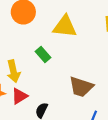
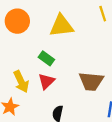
red triangle: (19, 96) -> (46, 81), moved

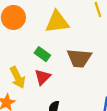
brown trapezoid: (91, 81) -> (79, 58), moved

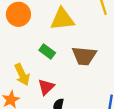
red triangle: (43, 77) -> (46, 87), moved

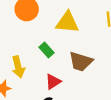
red triangle: (46, 87) -> (53, 82), moved

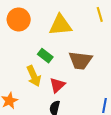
yellow arrow: (18, 67) -> (34, 76), moved

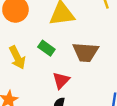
yellow arrow: (34, 76) -> (17, 58), moved

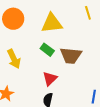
green rectangle: (46, 48) -> (47, 50), moved

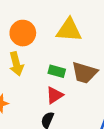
orange circle: (13, 19) -> (23, 33), moved
green rectangle: (47, 50) -> (57, 71), moved, turned -32

